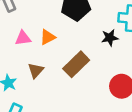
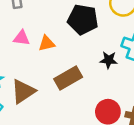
brown triangle: (36, 70) -> (23, 91), moved, size x1.5

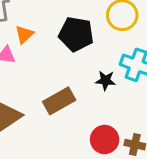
orange triangle: (47, 43) -> (24, 34), moved, turned -30

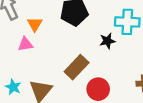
red circle: (105, 140) -> (98, 89), moved

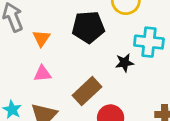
pink triangle: (25, 44) -> (42, 74), moved

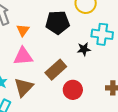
pink triangle: (42, 74) -> (23, 56), size x1.5

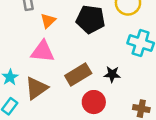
black star: (84, 49) -> (112, 74), moved

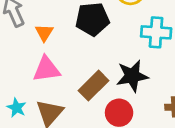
black star: (112, 74) -> (132, 76), size x1.6

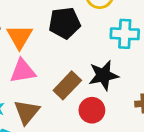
orange triangle: (44, 33) -> (20, 37), size x1.5

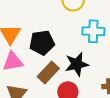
black pentagon: (65, 23) -> (42, 43), moved

